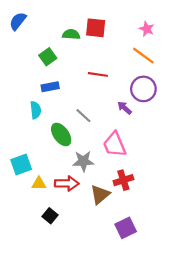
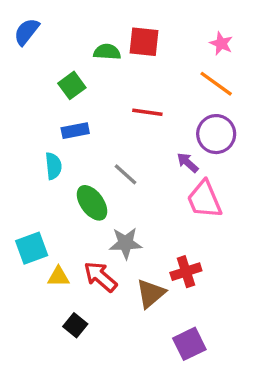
pink trapezoid: (115, 145) -> (204, 199), moved
red arrow: (67, 183) -> (100, 277), turned -140

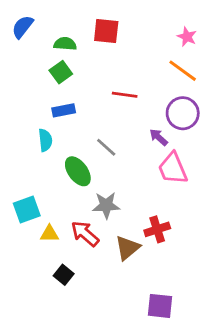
red square: (144, 42) -> (106, 31), moved
green semicircle: (107, 52) -> (65, 44), moved
purple square: (189, 344) -> (160, 306), moved, turned 32

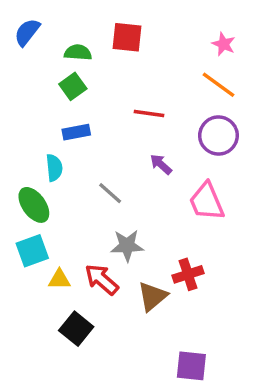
purple arrow: (159, 137) -> (161, 164), moved
gray line: (106, 147) -> (110, 193), moved
green ellipse: (78, 171) -> (34, 205), moved
black square: (64, 275) -> (76, 329), size x1.4

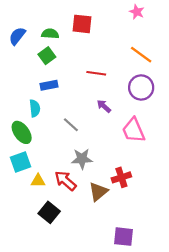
blue semicircle: (27, 32) -> (17, 36), moved
pink star: (224, 44) -> (137, 12), moved

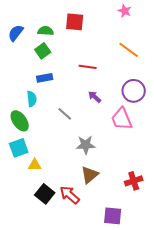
purple circle: (141, 87) -> (134, 91), moved
gray star: (82, 159) -> (86, 145), moved
red cross: (121, 177) -> (134, 181), moved
red arrow: (65, 181) -> (70, 195), moved

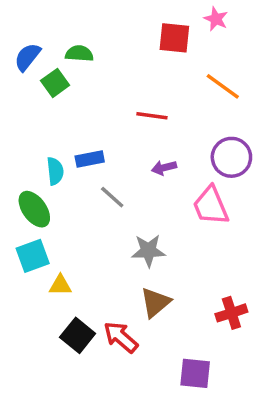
red square: (75, 22) -> (174, 38), moved
green square: (43, 51) -> (55, 83), moved
blue rectangle: (45, 78) -> (90, 159), moved
purple arrow: (95, 97) -> (164, 168), turned -56

